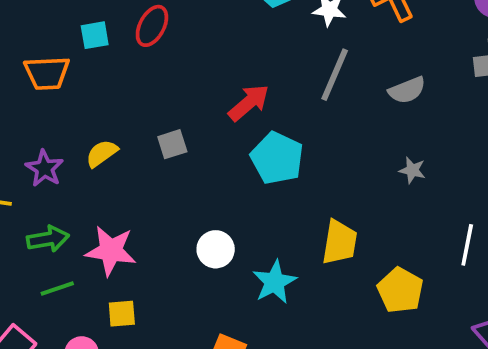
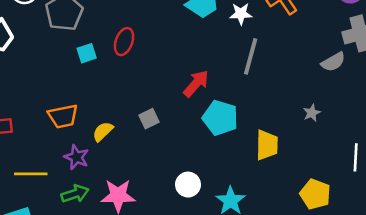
orange trapezoid: (47, 73) -> (63, 116), moved
gray semicircle: (407, 90) -> (333, 62), moved
purple star: (44, 168) -> (76, 157), moved
gray star: (412, 170) -> (312, 113), turned -30
yellow trapezoid: (340, 242) -> (267, 145), moved

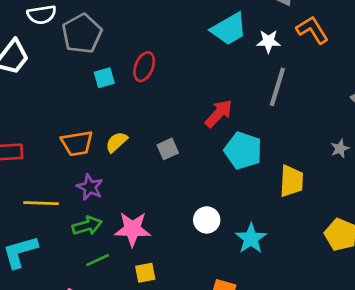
yellow semicircle: (103, 131) -> (117, 142), moved

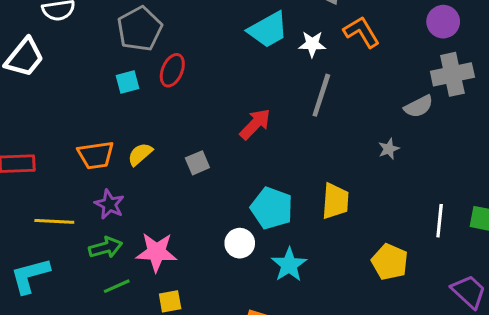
gray pentagon: (82, 34) -> (140, 29), moved
gray star: (340, 149) -> (389, 149), moved
cyan pentagon: (243, 151) -> (272, 208), moved

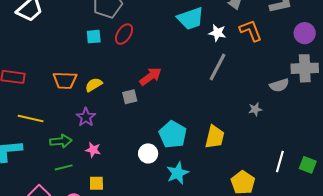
red arrow: (255, 124) -> (151, 76), moved
purple star: (109, 204) -> (86, 117), moved
pink star: (156, 252) -> (93, 150), size x0.6

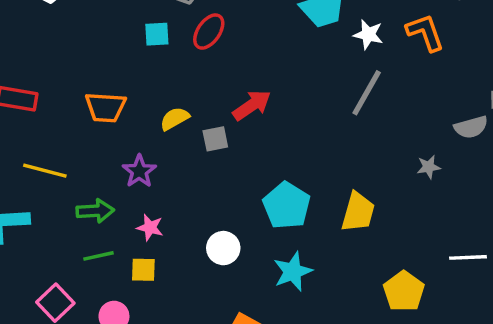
yellow semicircle: (94, 85) -> (175, 119), moved
white circle: (148, 153) -> (223, 248), moved
white line: (280, 162) -> (468, 257), turned 70
yellow square: (96, 183) -> (143, 270), moved

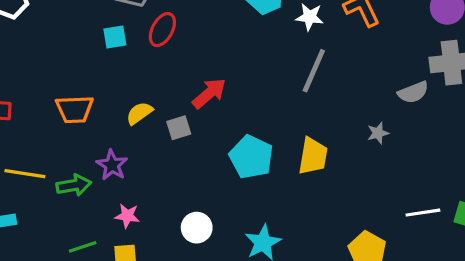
cyan pentagon: (287, 206) -> (251, 157), moved
green arrow: (95, 211) -> (74, 185), moved
yellow trapezoid: (358, 212) -> (313, 156), moved

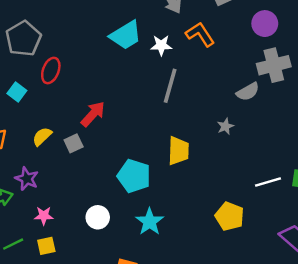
cyan square: (115, 37) -> (17, 92), moved, turned -36
cyan pentagon: (251, 157) -> (134, 176), moved

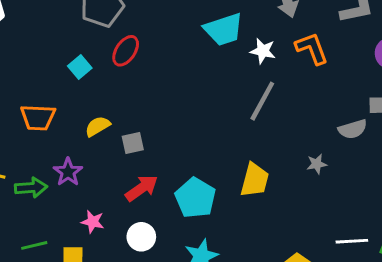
red arrow: (93, 114) -> (142, 188), moved
pink star: (44, 216) -> (93, 222), moved

